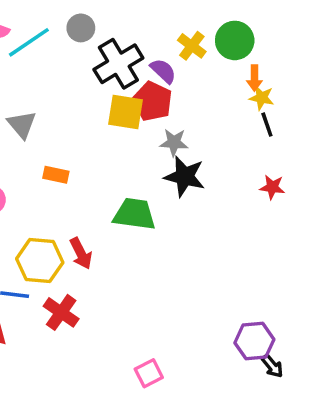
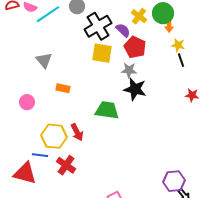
orange arrow: (254, 78) -> (169, 25), moved
red pentagon: (152, 101) -> (135, 47), moved
red star: (272, 187) -> (192, 95), moved

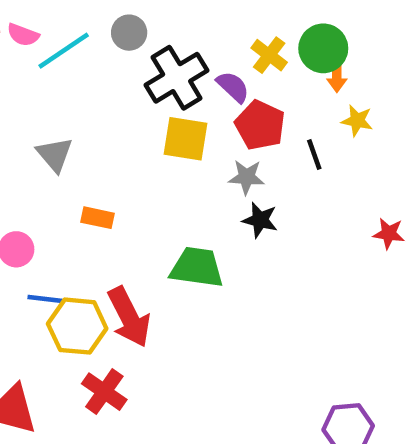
black line: (181, 60) -> (314, 154), moved
black star: (135, 89) -> (260, 220), size x0.7
red arrow: (77, 132) -> (129, 317), size x1.5
blue line: (40, 155) -> (46, 299), moved

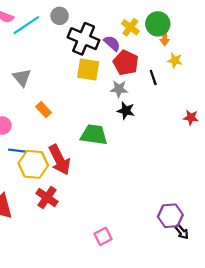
black cross: (177, 78) -> (84, 39), turned -36
orange rectangle: (97, 218) -> (44, 110), turned 35

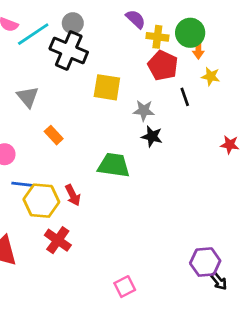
yellow cross: (130, 27) -> (157, 37), turned -30
black cross: (84, 39) -> (69, 50), moved
purple semicircle: (112, 43) -> (136, 19), moved
red pentagon: (126, 63) -> (163, 66), moved
red arrow: (60, 160) -> (73, 195), size x0.6

